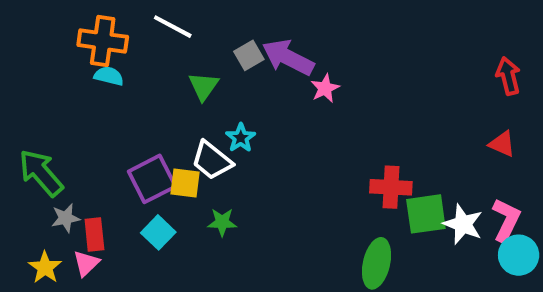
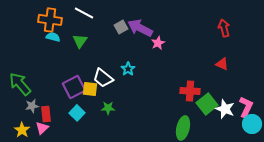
red arrow: (508, 76) -> (224, 28), moved
green triangle: (204, 86) -> (80, 41), moved
cyan star: (241, 138) -> (128, 69), moved
red triangle: (502, 144) -> (222, 64), moved
green square: (426, 214) -> (207, 104), turned -30

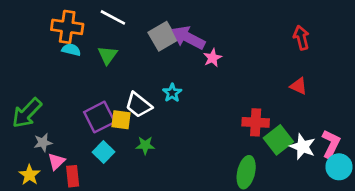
gray square: (121, 27) -> (163, 36), size x1.5
green arrow: (20, 84) -> (27, 113), turned -95
red rectangle: (46, 114) -> (73, 176), moved
pink triangle: (42, 128) -> (56, 161), moved

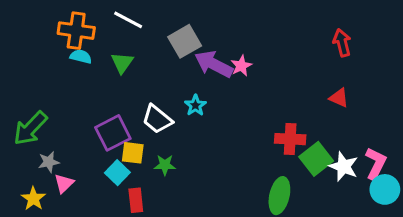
purple arrow: (188, 38) -> (214, 64), moved
yellow square: (121, 120) -> (133, 153), moved
red rectangle: (73, 176) -> (136, 200), moved

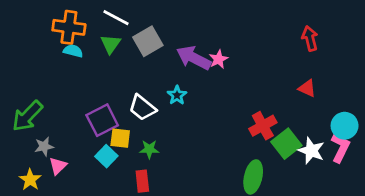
gray square: (185, 41) -> (148, 41), moved
green triangle: (122, 63) -> (110, 44), moved
red cross: (290, 139) -> (263, 126), turned -32
cyan circle: (385, 189) -> (345, 126), moved
red rectangle: (136, 200) -> (142, 181), moved

